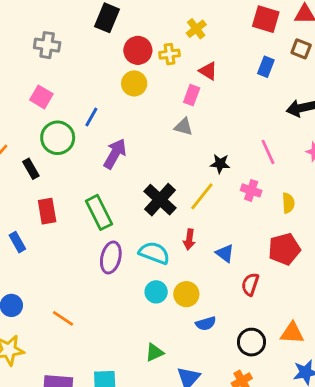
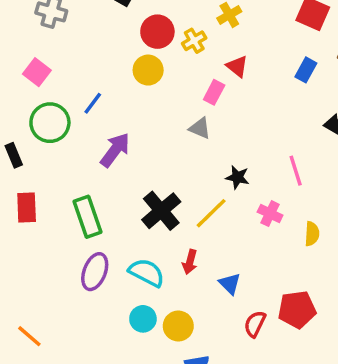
yellow cross: (170, 54) -> (194, 41), turned -30
red pentagon: (284, 249) -> (297, 309), moved

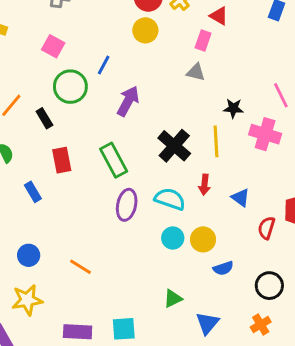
yellow line: (211, 213) -> (216, 141), turned -40
pink cross: (270, 214) -> (265, 134), size x1.5

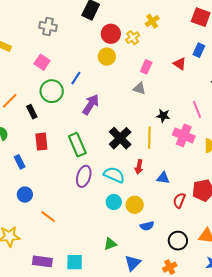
red triangle: (219, 16) -> (180, 64), moved
blue triangle: (241, 198) -> (163, 178), turned -32
blue circle: (29, 255) -> (25, 195), moved

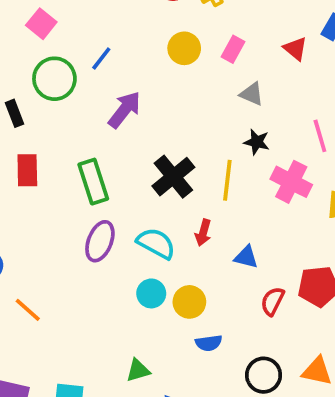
yellow circle: (107, 57) -> (184, 48), moved
gray triangle: (139, 88) -> (252, 94), moved

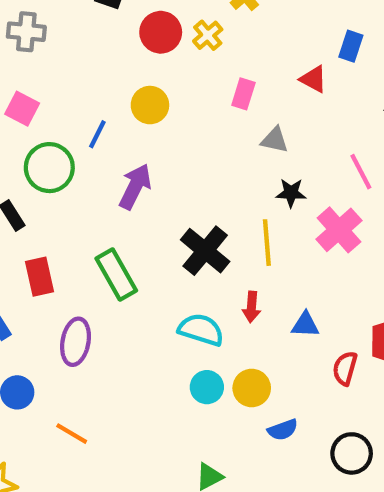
yellow circle: (184, 48) -> (150, 105), moved
pink cross: (291, 182) -> (339, 230), turned 33
purple ellipse: (100, 241) -> (76, 342), moved

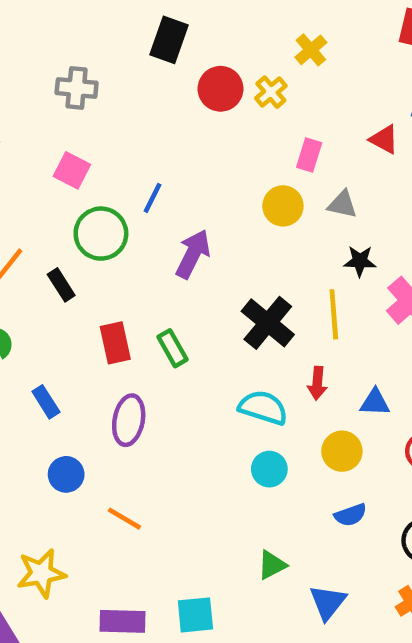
yellow circle: (150, 105) -> (283, 206), moved
green rectangle: (116, 274) -> (172, 348), size x0.7
red rectangle: (40, 277) -> (115, 343), moved
yellow circle: (252, 388) -> (342, 451), moved

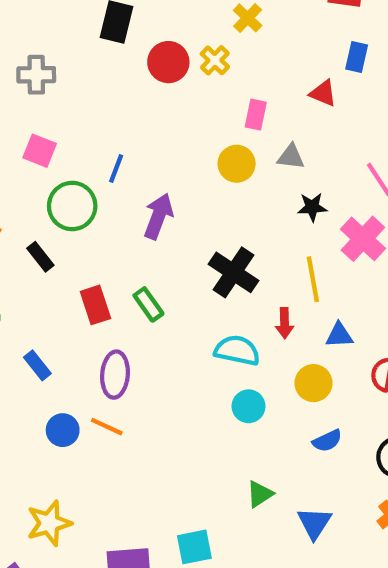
yellow line: (334, 314) -> (313, 279), moved
orange line: (124, 519) -> (107, 427), moved

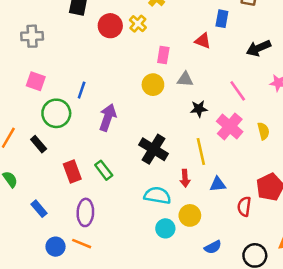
yellow circle: (313, 383) -> (190, 215), moved

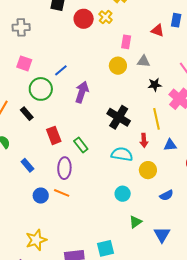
blue rectangle: (222, 19) -> (176, 20), moved
blue line: (82, 90) -> (61, 70), turned 32
green rectangle: (104, 170) -> (81, 145), moved
cyan circle: (165, 228) -> (123, 194), moved

